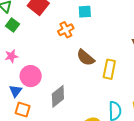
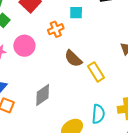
yellow rectangle: (109, 69) -> (96, 72), turned -48
pink circle: (31, 76) -> (24, 46), moved

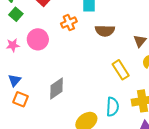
brown semicircle: (73, 59) -> (105, 31), moved, turned -42
yellow rectangle: (96, 72) -> (121, 70), moved

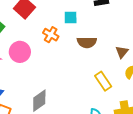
orange cross: (69, 23) -> (51, 35), turned -35

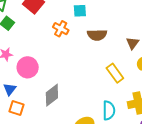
pink circle: (20, 52) -> (28, 67), moved

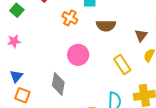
pink circle: (28, 67) -> (78, 55), moved
gray diamond: (52, 95) -> (58, 84), turned -45

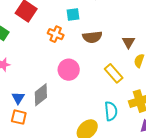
blue triangle: (16, 76) -> (18, 98), moved
gray diamond: (58, 84) -> (41, 95), moved, turned 50

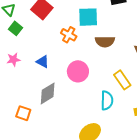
cyan square: (73, 14) -> (88, 17), size x1.5
blue triangle: (18, 98) -> (43, 62), moved, turned -40
cyan semicircle: (111, 111) -> (107, 100), moved

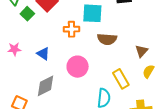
green square: (15, 28) -> (27, 14), moved
orange cross: (69, 35) -> (72, 29), turned -35

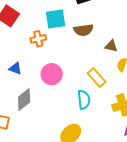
brown semicircle: (107, 39) -> (83, 30), moved
brown triangle: (141, 51) -> (111, 46), turned -48

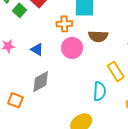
brown semicircle: (83, 30) -> (98, 36), moved
pink circle: (52, 74) -> (72, 48), moved

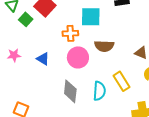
gray diamond: (41, 82) -> (70, 91), moved, turned -55
cyan semicircle: (100, 91) -> (99, 91), moved

